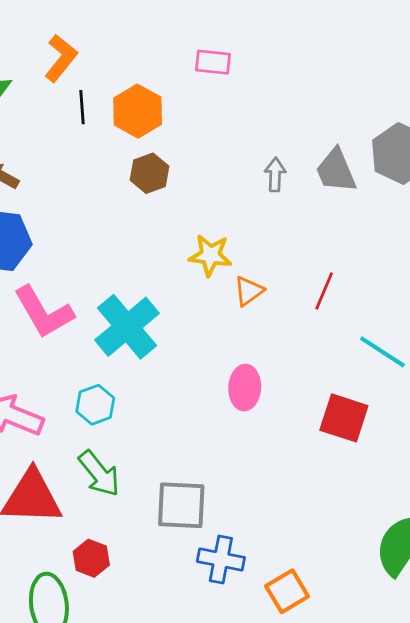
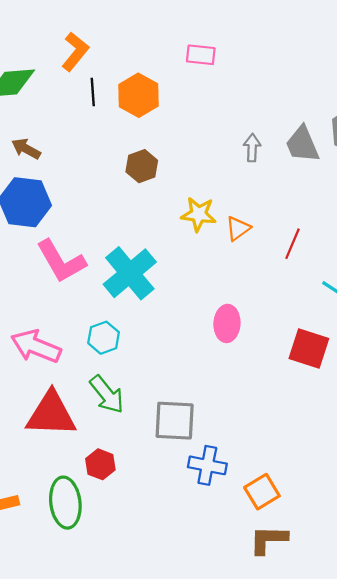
brown hexagon: (149, 173) -> (142, 166), moved
orange triangle: (249, 291) -> (238, 228), moved

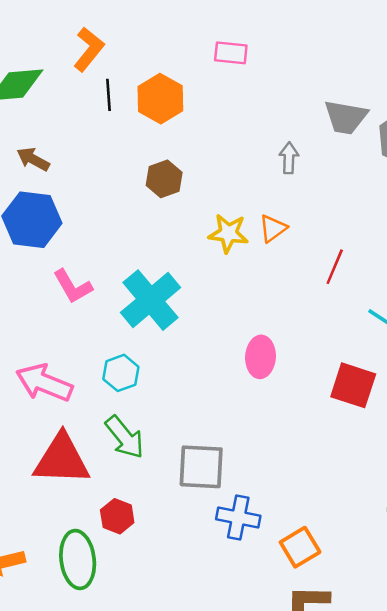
gray trapezoid: (302, 144) -> (346, 117), moved, turned -57
orange triangle: (238, 228) -> (273, 228), moved
pink L-shape: (61, 261) -> (73, 286), size x0.7

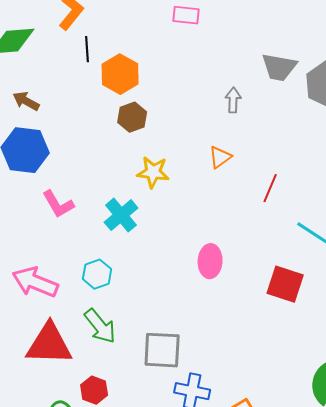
orange hexagon: (160, 99) -> (120, 74), moved
yellow star: (228, 233) -> (153, 172), moved
cyan cross: (151, 300) -> (121, 215), size x0.7

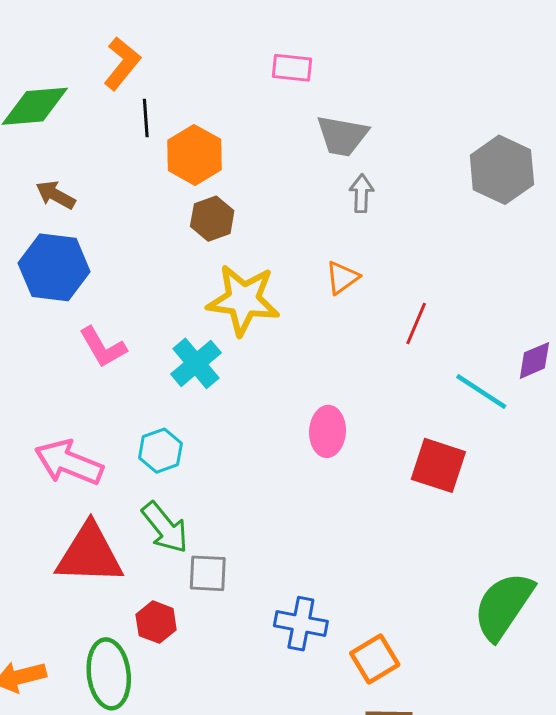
gray trapezoid: (279, 67) -> (342, 136), moved
yellow star: (153, 172) -> (243, 300), size x1.5
gray square: (162, 350) -> (208, 573), moved, size x0.7

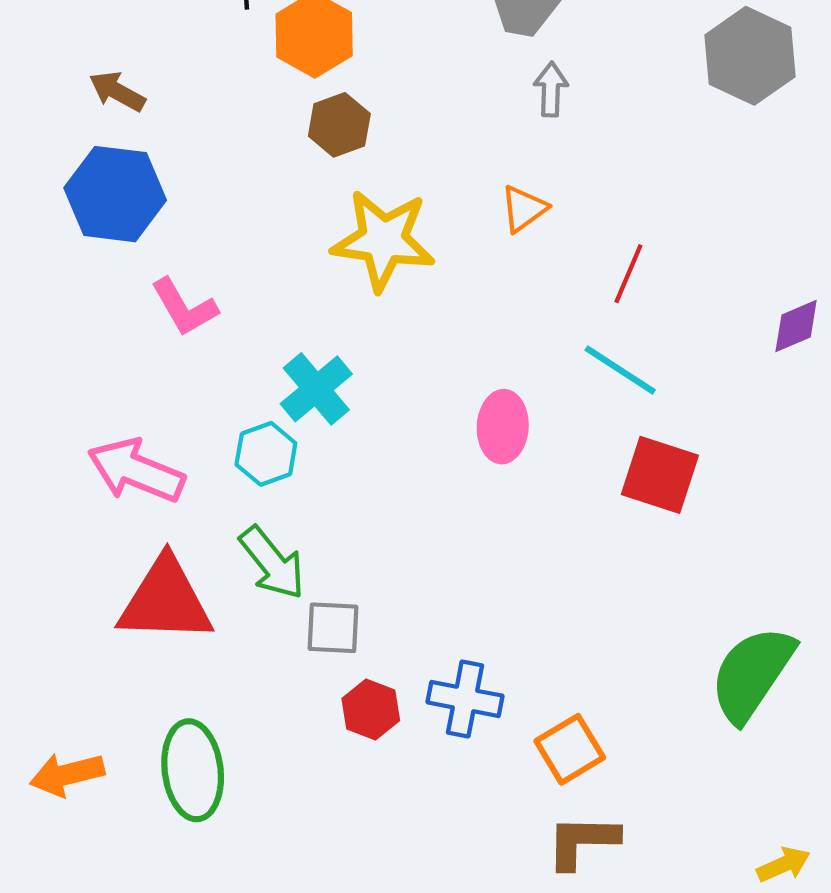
cyan cross: (196, 363) -> (316, 389), moved
cyan line: (481, 391) -> (620, 370), moved
red hexagon: (156, 622) -> (371, 709), moved

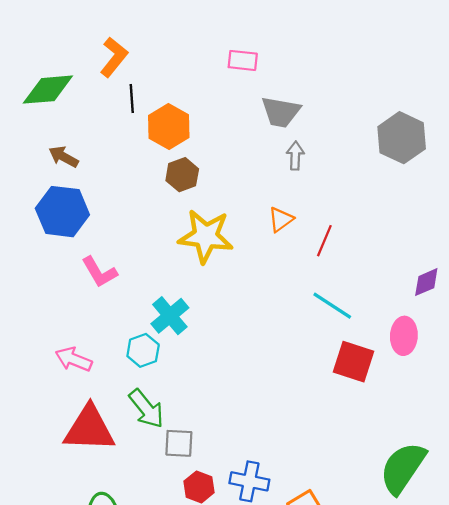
red line: (628, 274) -> (324, 241), moved
pink ellipse: (503, 427) -> (404, 336), moved
pink arrow: (136, 471) -> (74, 359), size x0.7

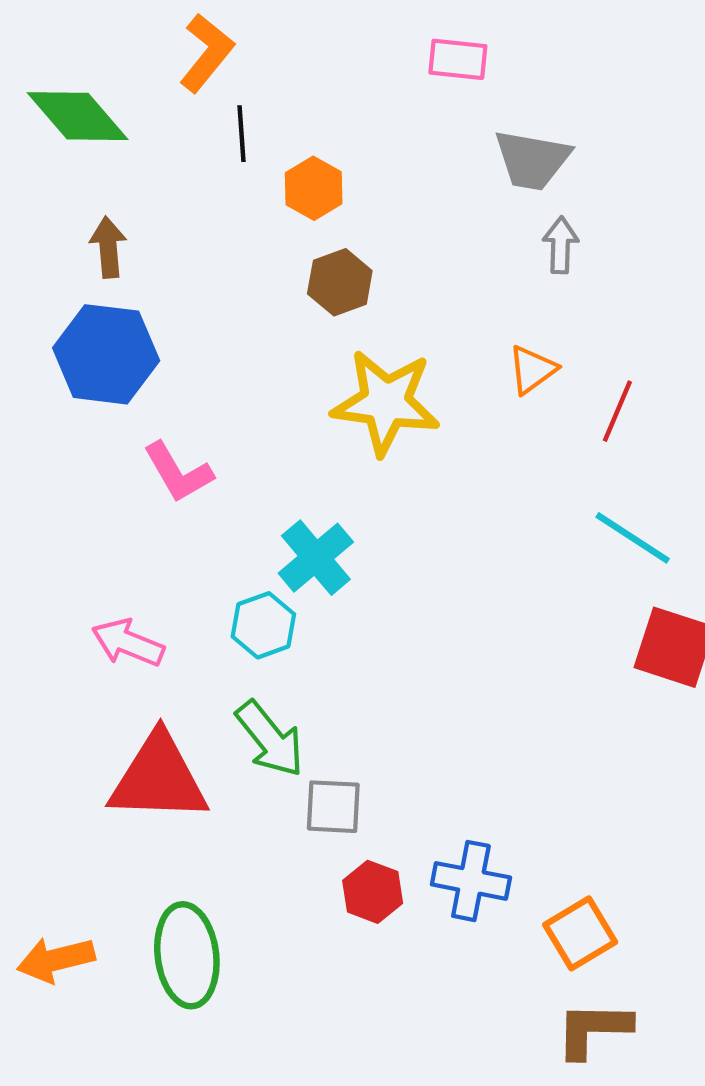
green diamond: (48, 90) -> (78, 116), turned 54
orange hexagon: (169, 127) -> (314, 188), size x0.7
brown arrow: (64, 157) -> (108, 247), turned 56

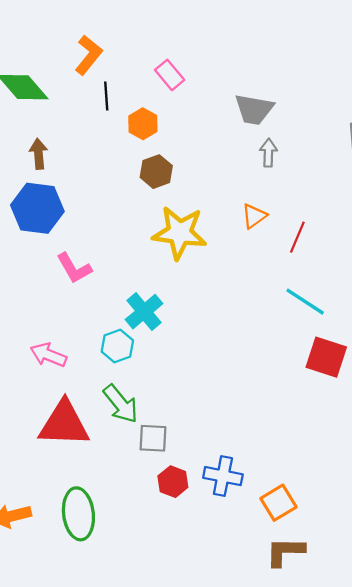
pink rectangle: (458, 59) -> (170, 75), moved, turned 44

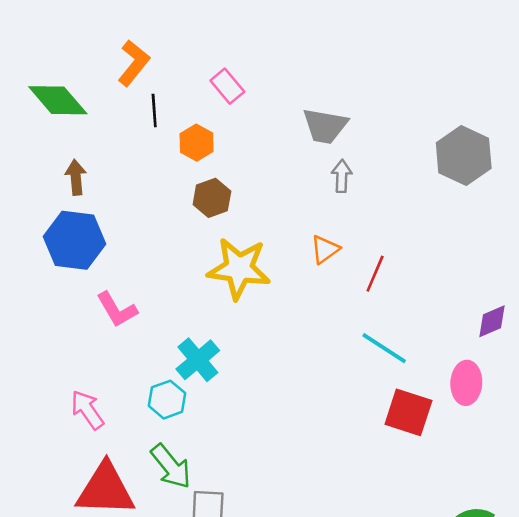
pink arrow: (48, 355) -> (87, 410), turned 33

